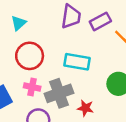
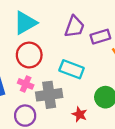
cyan triangle: (19, 23) -> (25, 23), size x1.6
red star: (85, 108) -> (80, 114), moved

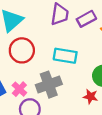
pink cross: (26, 84) -> (19, 89), moved, turned 32
red star: (80, 114) -> (90, 97), moved

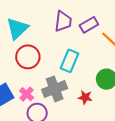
cyan rectangle: (65, 56) -> (70, 61), turned -75
red star: (90, 97) -> (85, 97), moved

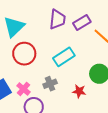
cyan rectangle: (70, 61) -> (64, 57), turned 35
gray cross: (55, 89) -> (50, 84), size x0.6

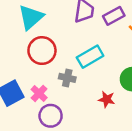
gray cross: (50, 84) -> (67, 78), moved, turned 32

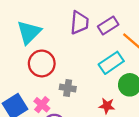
cyan rectangle: (90, 57) -> (111, 63), moved

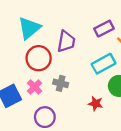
purple trapezoid: (79, 23) -> (66, 41), moved
pink cross: (42, 105) -> (35, 87), moved

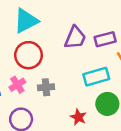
purple trapezoid: (66, 41) -> (75, 38), moved
gray cross: (61, 83) -> (46, 87), turned -32

